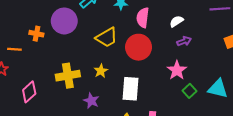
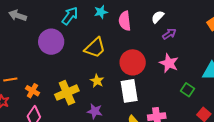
orange cross: (36, 34) -> (32, 91), moved, turned 32
red circle: (139, 47) -> (133, 62), moved
green square: (189, 91) -> (187, 90), moved

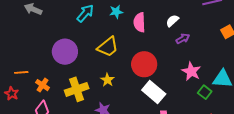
purple circle: (51, 42) -> (65, 52), moved
pink star: (169, 63) -> (191, 71), moved
green square: (187, 90) -> (205, 92), moved
white rectangle: (129, 91) -> (154, 92), moved, turned -45

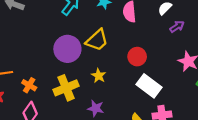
purple circle: (65, 52) -> (67, 49), moved
red circle: (144, 64) -> (137, 57), size x0.7

